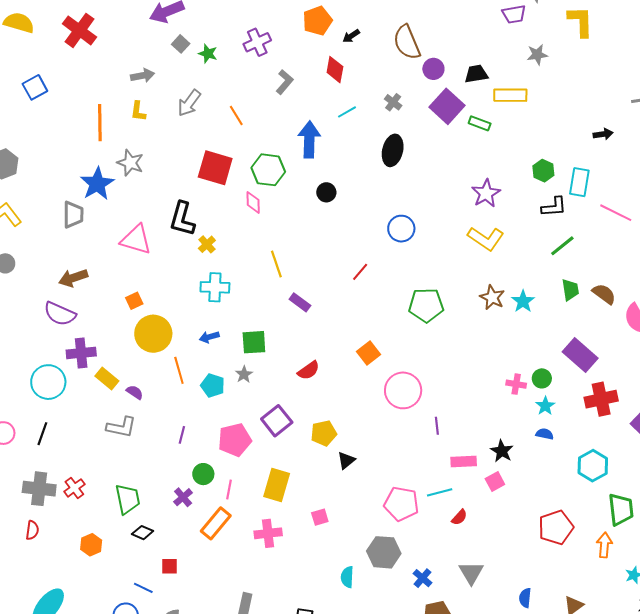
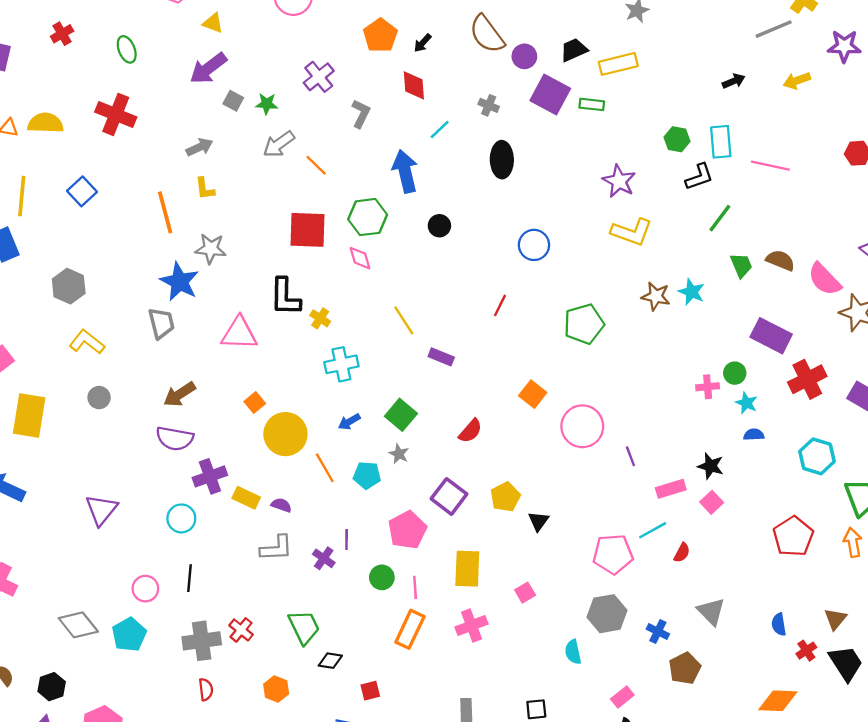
gray arrow: (189, 103) -> (279, 144), moved, turned 32
green square: (254, 342) -> (401, 415), turned -32
cyan circle: (48, 382) -> (181, 518), size x0.7
purple cross: (183, 497) -> (324, 558), moved

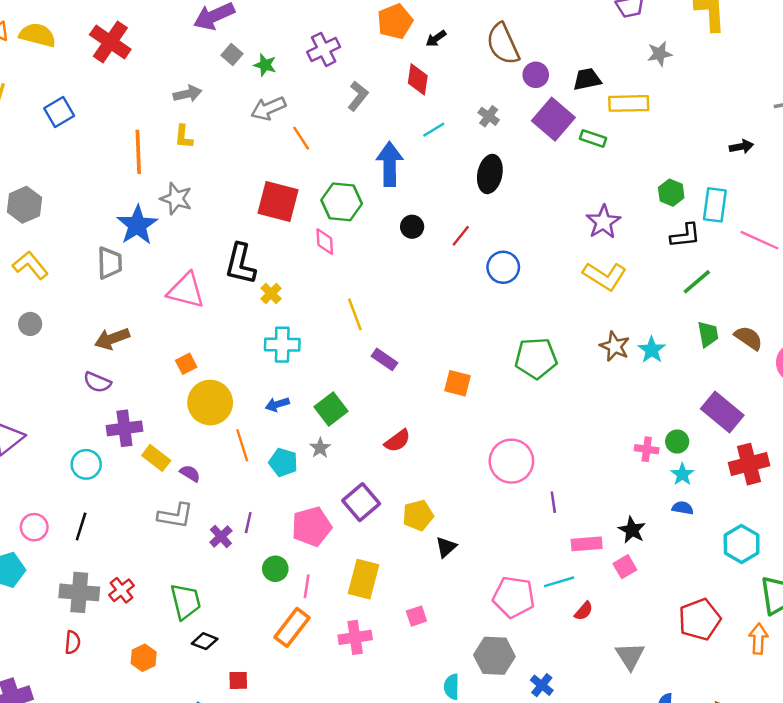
red line: (500, 305) -> (461, 236), moved
orange square: (533, 394) -> (457, 383), moved, turned -36
purple semicircle: (175, 438) -> (97, 382), size x0.7
gray triangle: (711, 611) -> (630, 656), moved

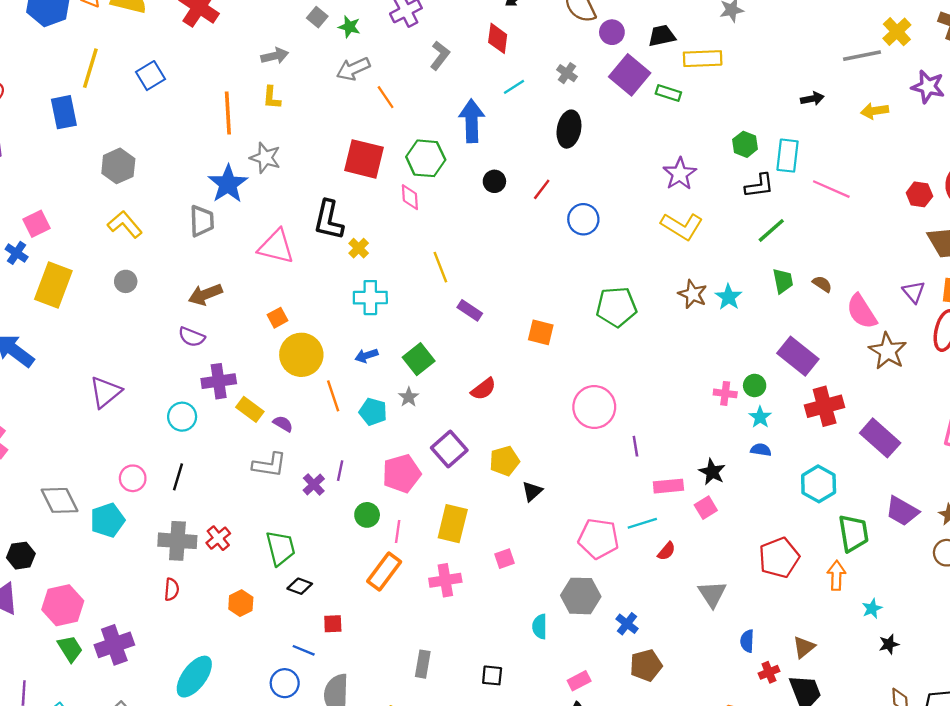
brown semicircle: (749, 338) -> (822, 284), size x0.7

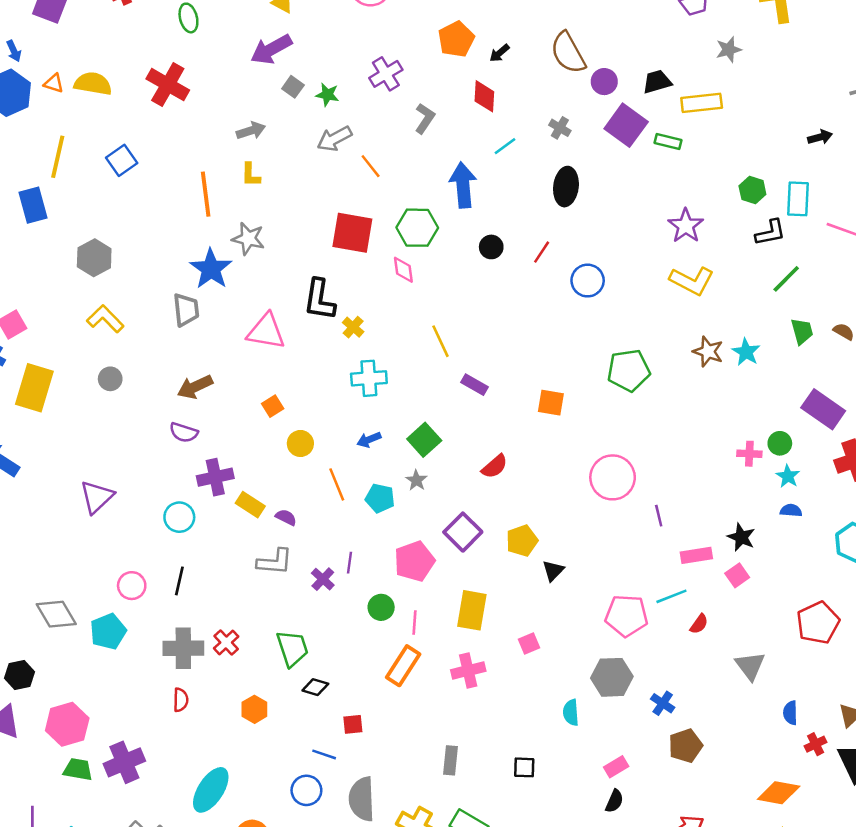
yellow circle: (301, 355) -> (300, 443), size x0.6
green trapezoid: (70, 649) -> (78, 769), turned -44

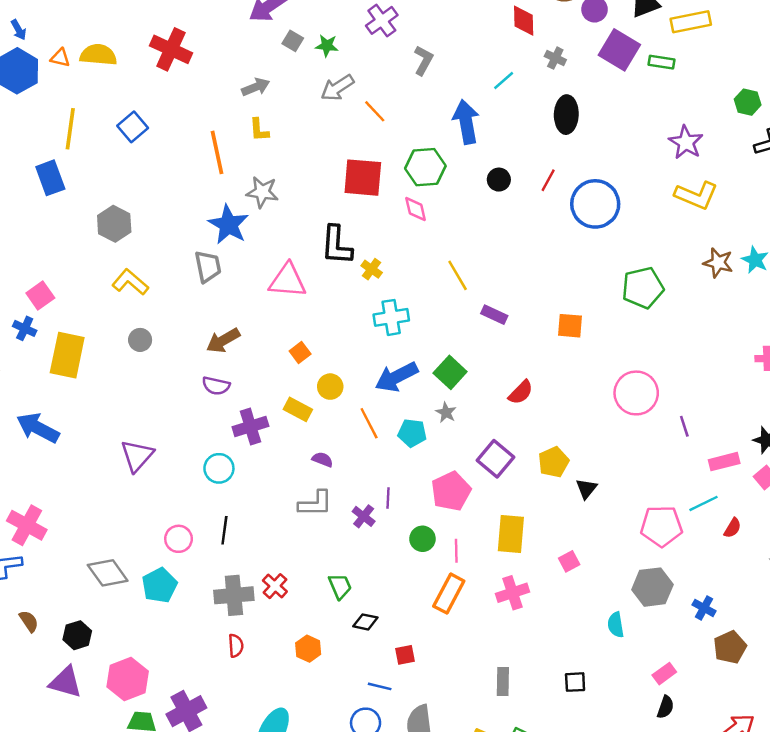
red diamond: (484, 96) -> (524, 21), moved
blue circle: (588, 281) -> (595, 204), size x1.5
blue arrow: (369, 440) -> (396, 377), size x1.8
yellow rectangle: (250, 505) -> (298, 409), moved
green trapezoid: (292, 648) -> (340, 586), size x0.7

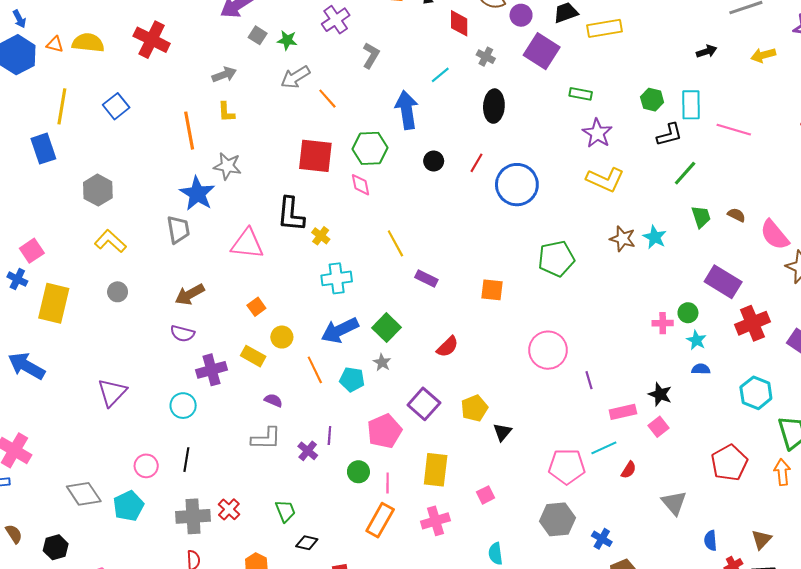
green rectangle: (662, 62) -> (581, 94), moved
cyan semicircle: (616, 625) -> (495, 554), moved

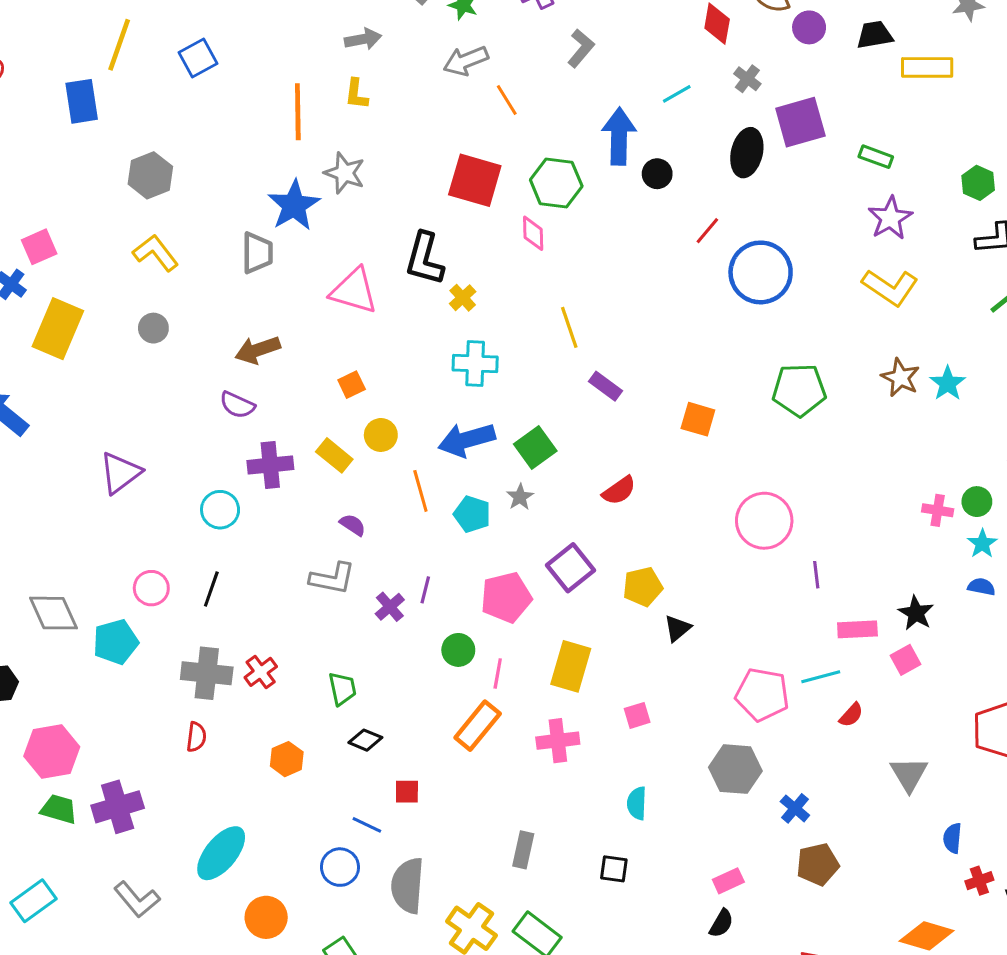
purple square: (542, 51) -> (800, 122), moved, turned 32
black circle: (434, 161) -> (657, 174), moved

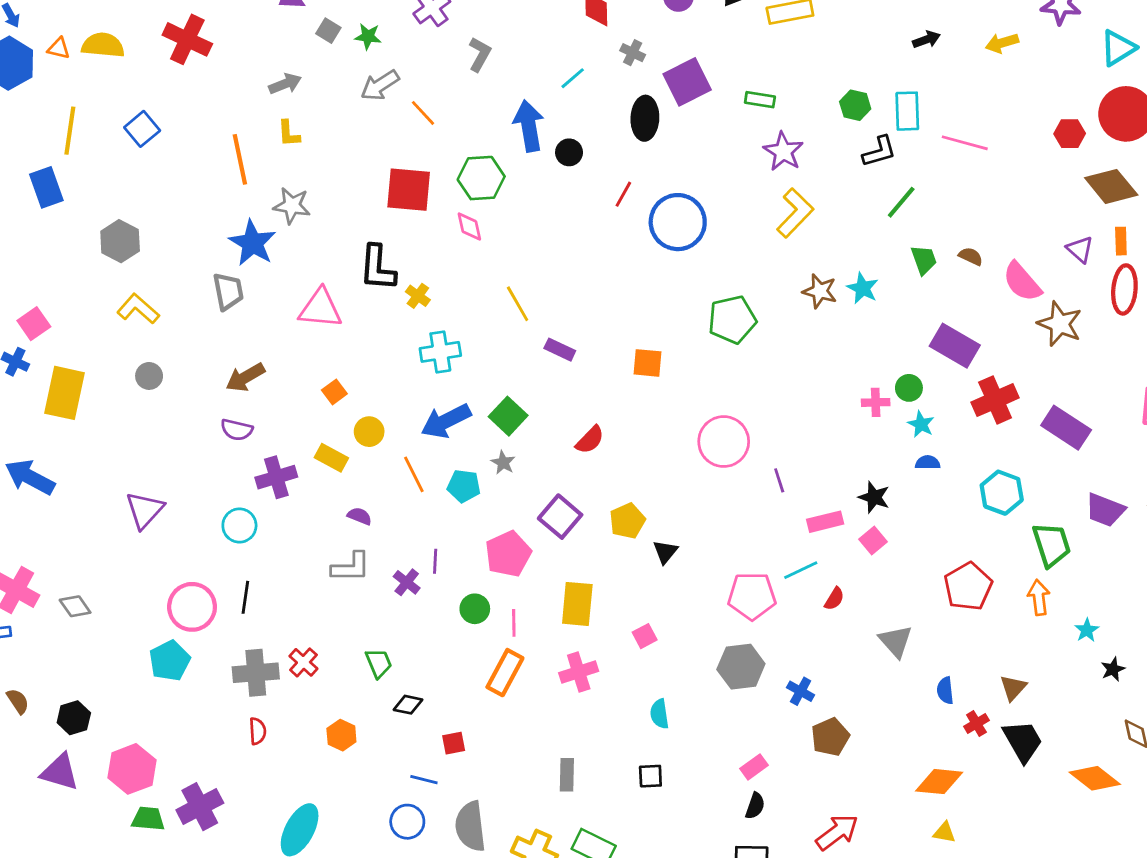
yellow L-shape: (890, 287) -> (795, 213), turned -69
pink circle: (151, 588) -> (192, 607), size x1.5
gray diamond: (54, 613) -> (75, 606), moved, size x0.7

